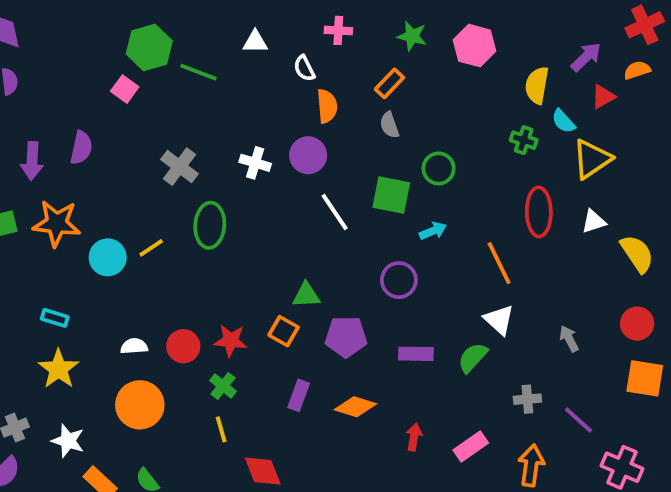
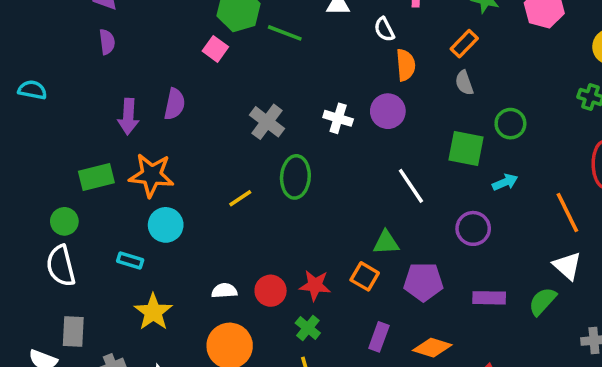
white line: (335, 212) -> (411, 186), moved
cyan circle: (108, 257) -> (166, 225), moved
cyan rectangle: (55, 318) -> (130, 260), moved

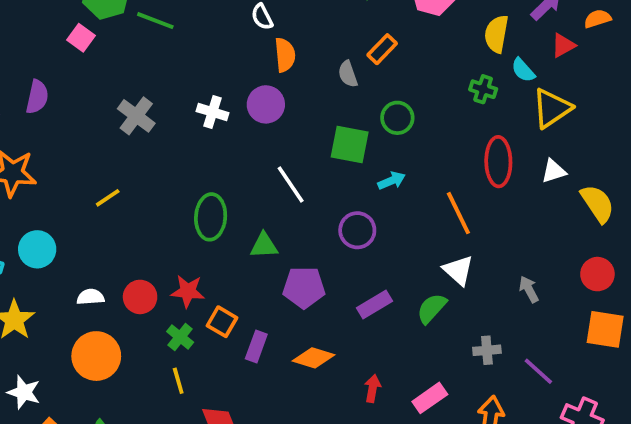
orange rectangle: (464, 44) -> (382, 49), moved
green ellipse: (295, 177) -> (211, 217), moved
cyan circle: (166, 225) -> (37, 249), moved
orange square: (365, 276) -> (222, 322), moved
purple rectangle: (489, 298) -> (374, 305), turned -32

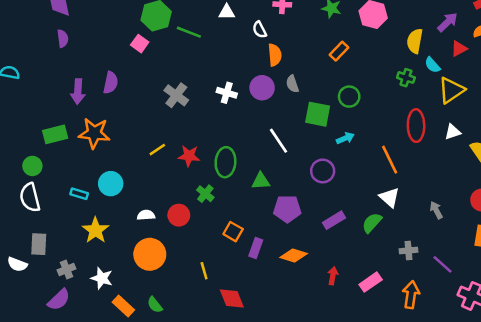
gray semicircle: (348, 74) -> (292, 84), moved
red star: (188, 291) -> (189, 156), moved
green cross: (180, 337) -> (205, 194), moved

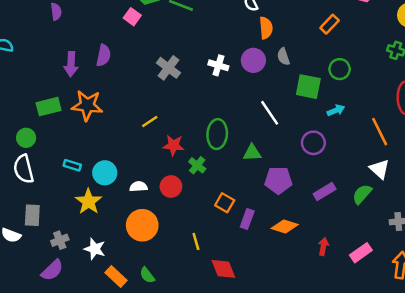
red star: (189, 156) -> (173, 145), moved
cyan circle: (111, 184) -> (105, 173), moved

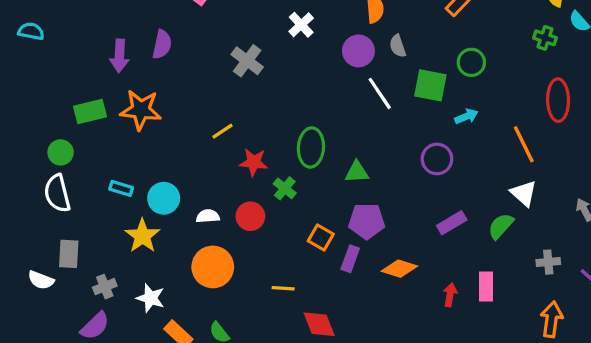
white cross: (218, 65) -> (301, 25), moved, turned 30
white line: (270, 113) -> (380, 93), moved
purple pentagon: (278, 180) -> (367, 221), moved
yellow line: (196, 241) -> (283, 288), turned -70
pink rectangle: (361, 253) -> (486, 287), moved, turned -55

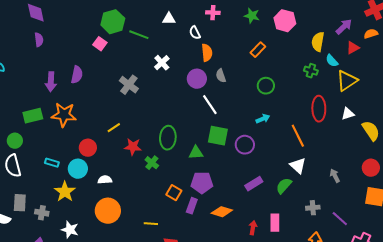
green square: (430, 85) -> (218, 136), moved
red circle: (250, 216) -> (88, 148), moved
gray cross: (105, 287) -> (42, 213), moved, turned 32

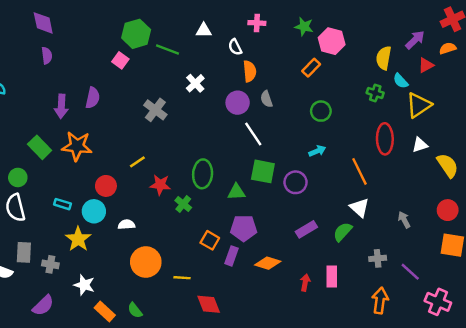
pink hexagon: (285, 21) -> (332, 41), moved
green rectangle: (33, 116) -> (40, 147), turned 60
orange circle: (108, 211) -> (146, 262), moved

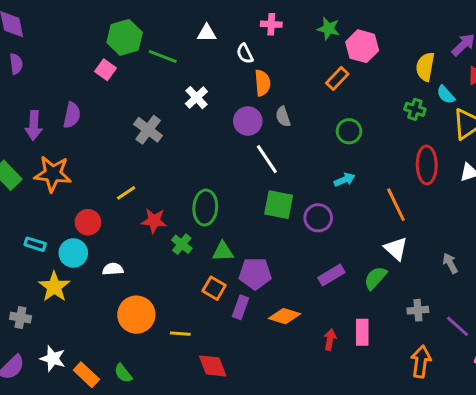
green triangle: (236, 192) -> (223, 252), moved
white star: (84, 285) -> (53, 359), moved

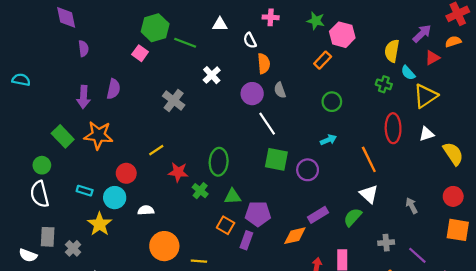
purple semicircle: (16, 64) -> (83, 49), moved
orange diamond: (284, 316) -> (295, 236), moved, turned -30
gray cross: (20, 318) -> (73, 248), turned 35

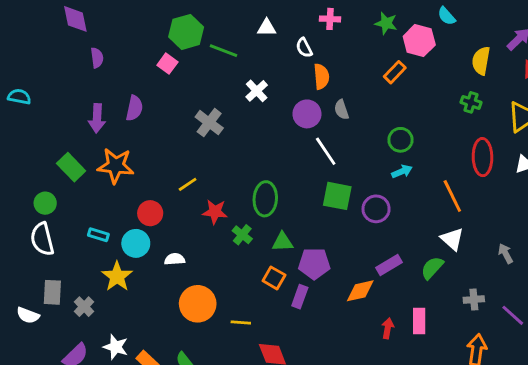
cyan semicircle: (408, 73) -> (447, 16), moved
green circle: (332, 102) -> (400, 140), moved

